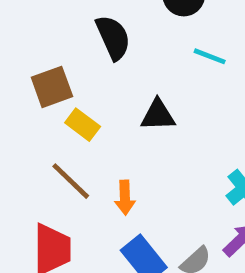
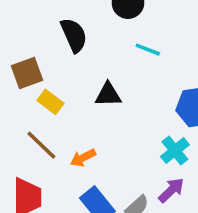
orange arrow: (125, 198) -> (83, 158), turned 65

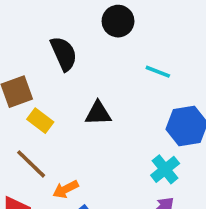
cyan line: (148, 50) -> (158, 72), moved
orange arrow: (83, 158) -> (66, 189), moved

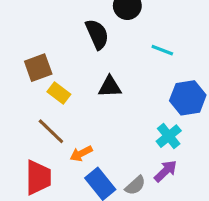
black semicircle: (64, 54) -> (97, 34), moved

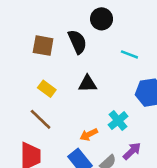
brown square: (38, 68) -> (43, 46), moved, turned 30
cyan cross: (169, 136) -> (118, 121), moved
orange arrow: (81, 154) -> (89, 135), moved

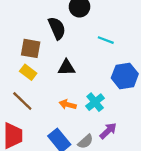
brown square: (43, 46) -> (31, 48), moved
orange arrow: (89, 135) -> (68, 105), moved, turned 42

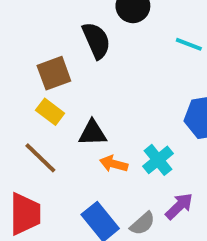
cyan line: (106, 40) -> (189, 44), moved
brown square: (31, 48) -> (54, 73), turned -30
black triangle: (66, 68) -> (92, 133), moved

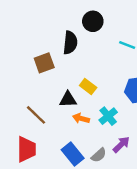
black semicircle: (96, 40) -> (70, 43), turned 30
yellow rectangle: (50, 112) -> (88, 86), moved

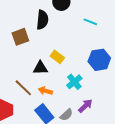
brown line: (36, 115) -> (23, 88), moved
orange arrow: (81, 118) -> (45, 91), moved

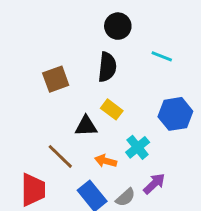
black semicircle: (42, 20) -> (107, 67), moved
orange arrow: (45, 91) -> (106, 161), moved

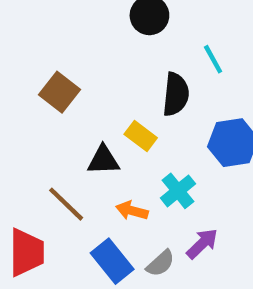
cyan line: (162, 56) -> (213, 59), turned 40
black semicircle: (107, 67) -> (176, 94), moved
brown square: (56, 79) -> (59, 92), turned -32

